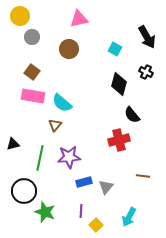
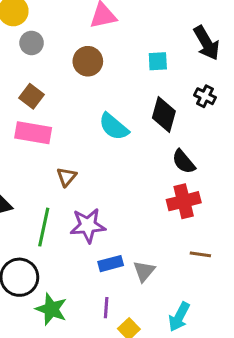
cyan square: (115, 49) -> (158, 61), turned -32
cyan semicircle: (62, 103) -> (114, 127), moved
red cross: (119, 140) -> (184, 201), moved

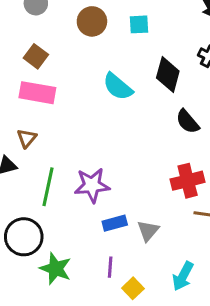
cyan square: (158, 61) -> (139, 24), moved
brown triangle: (67, 177) -> (27, 138), moved
red cross: (184, 201) -> (188, 181), moved

